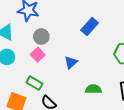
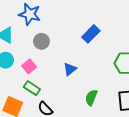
pink square: (38, 55) -> (29, 66), moved
green semicircle: (93, 89) -> (91, 98), turned -70

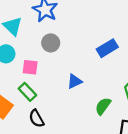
pink square: (29, 66) -> (30, 67), turned 32
green semicircle: (91, 98) -> (103, 106), moved

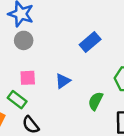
gray circle: (51, 43) -> (24, 40), moved
pink square: (30, 67) -> (28, 78), moved

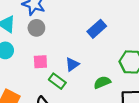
green rectangle: (17, 100) -> (57, 81), moved
green semicircle: (96, 101) -> (102, 82), turned 42

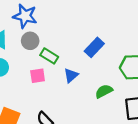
blue rectangle: (97, 29) -> (94, 47), moved
green rectangle: (57, 81) -> (49, 56), moved

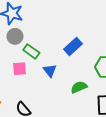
blue triangle: (71, 75) -> (50, 71), turned -32

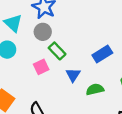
pink square: (19, 69) -> (41, 67), turned -32
green semicircle: (79, 87) -> (95, 89), moved

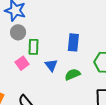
green rectangle: (57, 51) -> (34, 47), turned 56
blue rectangle: (102, 54) -> (73, 42), turned -42

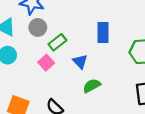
green rectangle: (34, 47) -> (57, 42), turned 56
green semicircle: (73, 74) -> (92, 86), moved

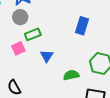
blue rectangle: (103, 32) -> (82, 26), moved
green semicircle: (92, 86) -> (71, 75), moved

